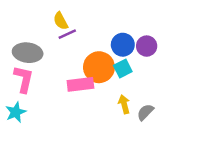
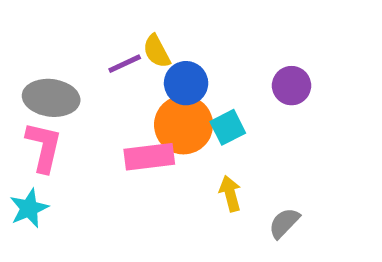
yellow semicircle: (61, 21) -> (157, 51), moved
blue circle: (123, 45) -> (186, 83), moved
purple circle: (147, 46) -> (292, 86), moved
gray semicircle: (145, 112) -> (284, 223), moved

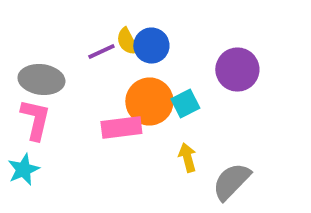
blue circle: (186, 83) -> (151, 46), moved
purple circle: (292, 86) -> (237, 70), size x1.4
gray semicircle: (284, 223) -> (231, 181), size x1.5

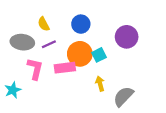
yellow semicircle: (127, 42) -> (44, 24), moved
purple line: (101, 52) -> (49, 44), moved
pink L-shape: (35, 119) -> (35, 69), moved

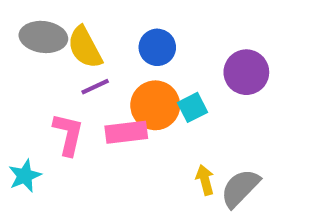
yellow semicircle: (44, 24) -> (85, 47), size x1.5
gray ellipse: (22, 42) -> (43, 37), moved
yellow arrow: (100, 84) -> (205, 180), moved

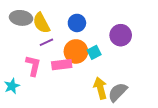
yellow arrow: (205, 180) -> (100, 88), size x1.5

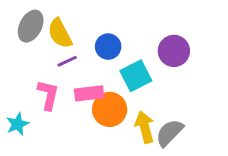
gray ellipse: (21, 18) -> (31, 26), turned -70
blue circle: (77, 23) -> (108, 47), moved
orange circle: (76, 51) -> (110, 109), moved
cyan square: (94, 52) -> (136, 76), size x1.5

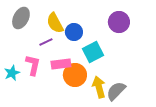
yellow semicircle: (60, 33) -> (55, 23), moved
purple circle: (174, 51) -> (119, 22), moved
cyan star: (17, 124) -> (12, 73), moved

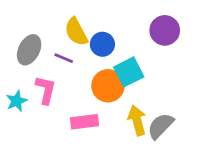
gray ellipse: (21, 18) -> (29, 50), moved
purple line: (46, 42) -> (64, 58), turned 48
pink rectangle: (61, 64) -> (84, 122), moved
orange circle: (75, 75) -> (108, 86), moved

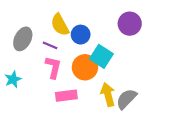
cyan square: (129, 72) -> (101, 56), turned -30
pink L-shape: (46, 90) -> (53, 67), moved

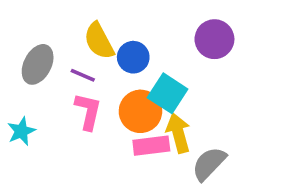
yellow arrow: (108, 95) -> (178, 133), moved
pink rectangle: (66, 96) -> (151, 146), moved

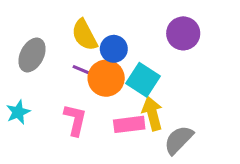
purple line: (83, 75) -> (83, 70), moved
pink L-shape: (88, 111) -> (75, 120), moved
orange circle: (140, 111) -> (106, 78), moved

